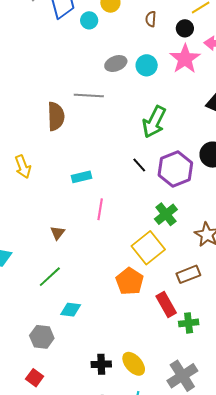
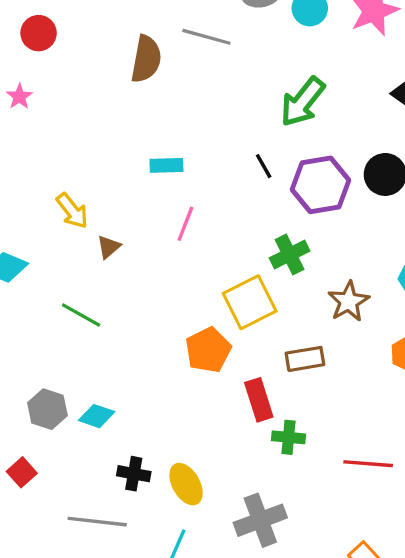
yellow arrow: (23, 167) -> (72, 211), moved, turned -30
green line: (50, 277) -> (81, 315), turned 60
cyan diamond: (71, 310) -> (97, 416), moved

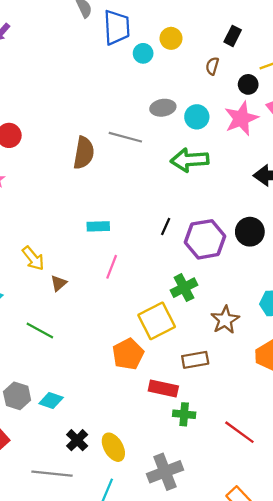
green arrow: (303, 102) -> (190, 160), moved, turned 48
black line: (264, 166) -> (166, 226), turned 54
red rectangle: (259, 400) -> (163, 388), turned -60
red line: (368, 464) -> (239, 432), turned 32
black cross: (134, 474) -> (77, 440), turned 35

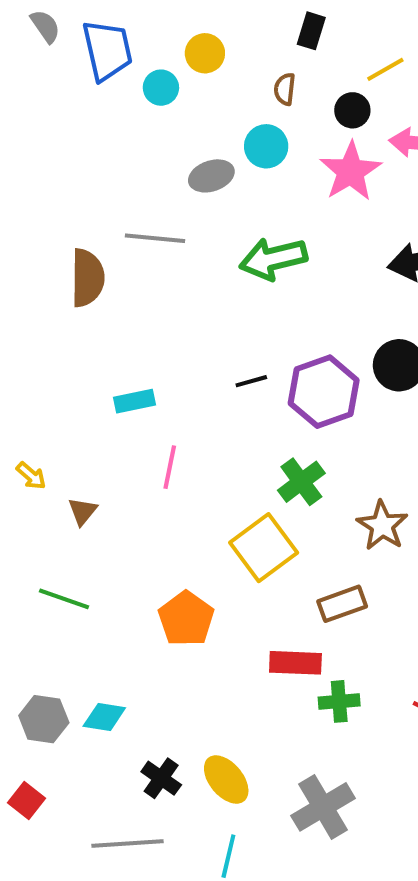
cyan circle: (197, 117) -> (266, 146), moved
black line: (166, 226) -> (251, 381), turned 60
yellow arrow: (33, 258) -> (31, 476), size x0.7
orange pentagon: (128, 354) -> (186, 619), moved

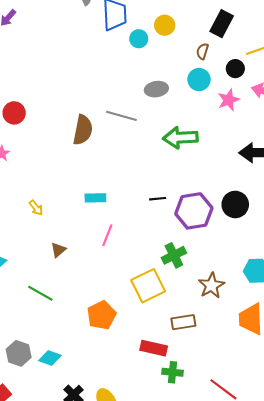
black rectangle: (311, 31) -> (222, 24), size x1.4
cyan circle: (266, 146) -> (199, 80), moved
pink star: (351, 171) -> (229, 100), size x0.7
yellow arrow: (31, 476) -> (36, 208), moved

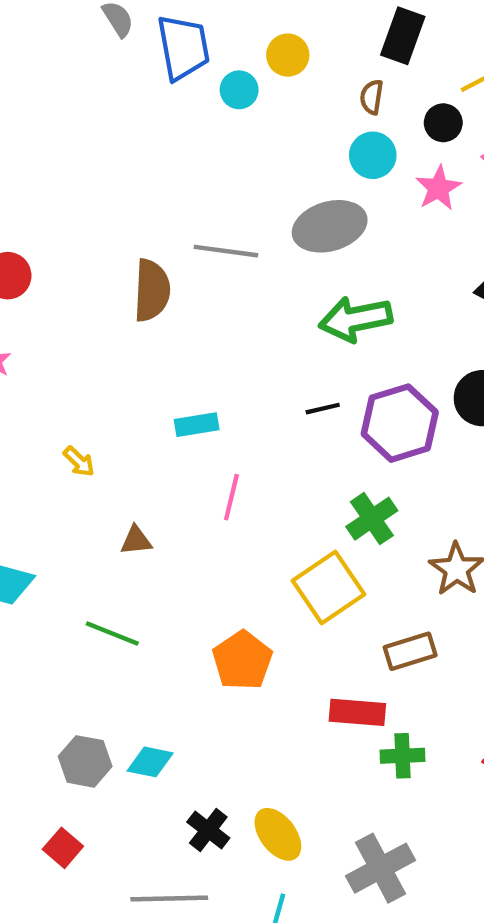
gray ellipse: (156, 89) -> (330, 226), moved, size x1.5
green arrow: (180, 138) -> (356, 319), moved
brown triangle: (58, 250) -> (136, 540), turned 42

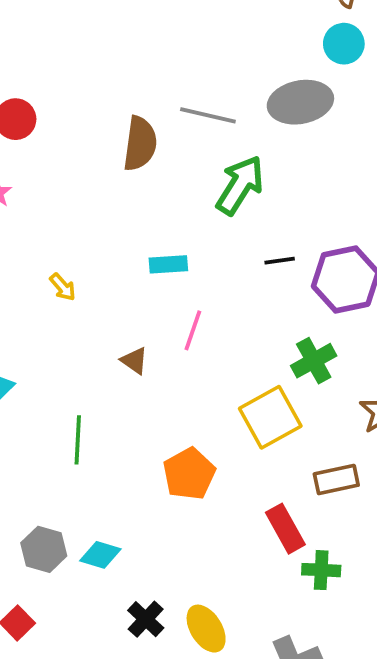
green arrow: (356, 319) -> (240, 185), moved, turned 128
brown triangle: (136, 540) -> (134, 361), moved, turned 36
green line: (112, 634) -> (78, 440), turned 66
red rectangle: (357, 712) -> (285, 529), turned 51

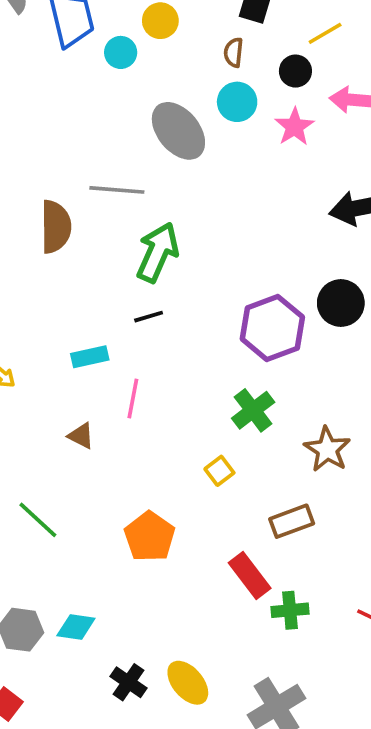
gray ellipse: (300, 102) -> (178, 131), moved, turned 70
black line: (280, 261) -> (149, 317), moved
cyan rectangle: (168, 264) -> (90, 357), moved
yellow square: (270, 417) -> (219, 471), size x0.5
green line: (78, 440) -> (38, 520), turned -42

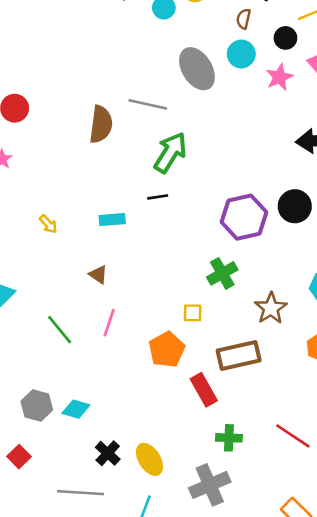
pink line: (133, 398) -> (109, 323), moved
yellow square: (219, 471) -> (193, 313), turned 30
brown rectangle: (292, 521) -> (239, 356), size x1.4
orange pentagon: (150, 537) -> (167, 350), moved
green cross: (290, 610) -> (229, 438), moved

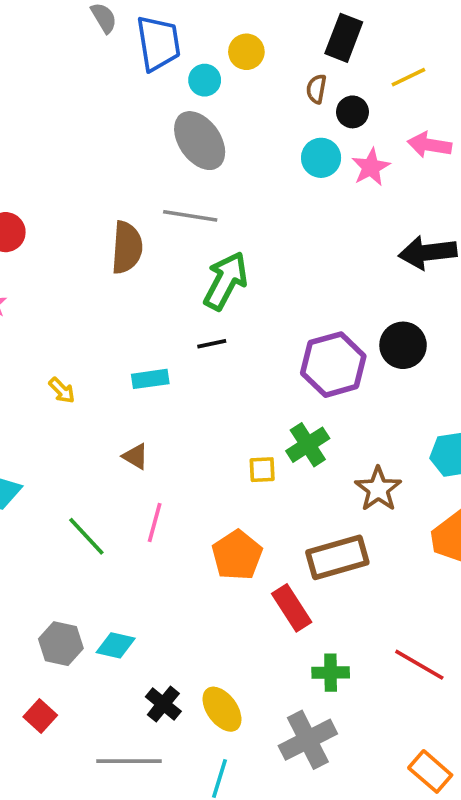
black circle: (285, 38) -> (352, 112), moved
cyan circle: (241, 54) -> (321, 158), moved
gray ellipse: (197, 69) -> (200, 141), moved
yellow square: (193, 313) -> (262, 470), moved

